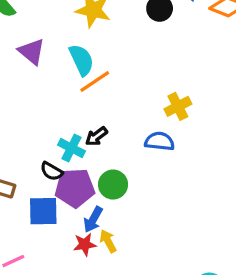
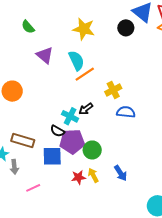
yellow cross: (178, 106) -> (113, 90), moved
green circle: (113, 185) -> (92, 150), moved
blue arrow: (93, 219) -> (121, 173), moved, turned -63

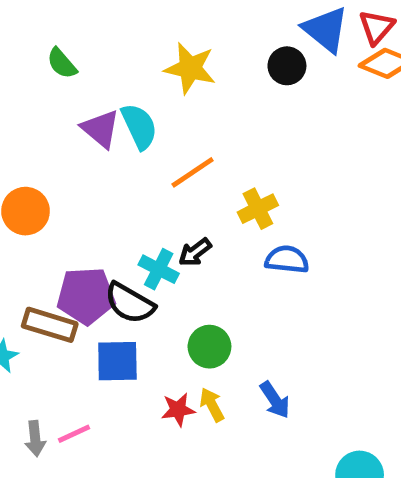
cyan semicircle: (76, 61) -> (139, 126), moved
black semicircle: (57, 131) -> (130, 303), size x1.5
purple pentagon: (72, 142) -> (86, 296), moved
gray arrow: (14, 167) -> (35, 439), moved

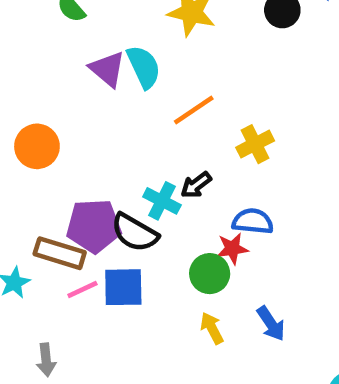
blue semicircle: (287, 259) -> (253, 221), moved
red star: (178, 410) -> (232, 249), moved
pink line: (74, 434) -> (82, 289), moved

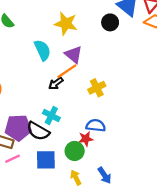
purple triangle: (107, 69) -> (74, 55), moved
black arrow: (196, 185) -> (56, 83), moved
blue square: (123, 287) -> (46, 160), moved

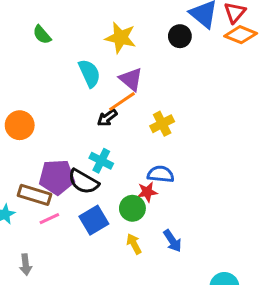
blue square: (46, 160) -> (94, 220), turned -30

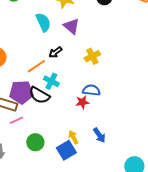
orange line: (122, 101) -> (36, 66), moved
green circle: (132, 208) -> (35, 142), moved
blue square: (94, 220) -> (66, 150), moved

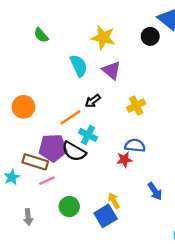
blue arrow: (99, 135) -> (155, 191), moved

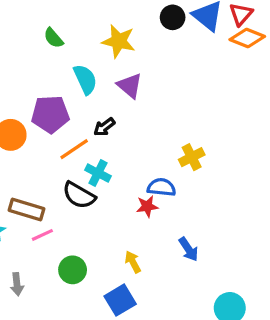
green semicircle: (41, 35) -> (53, 38), moved
black circle: (150, 36) -> (173, 17), moved
yellow cross: (136, 106) -> (192, 157), moved
purple pentagon: (53, 148) -> (50, 114), moved
blue square: (106, 216) -> (120, 300), moved

